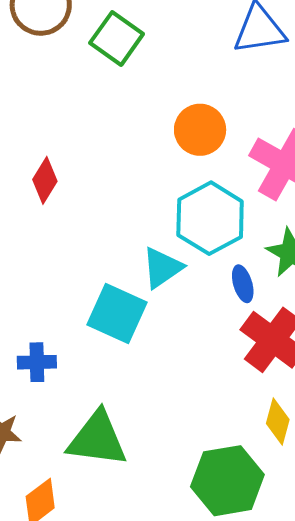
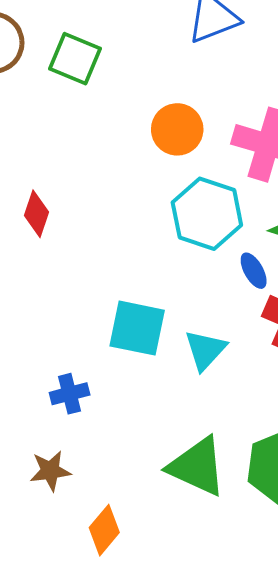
cyan triangle: (162, 268) -> (205, 350), moved
green triangle: (97, 439) -> (197, 467), moved, turned 30

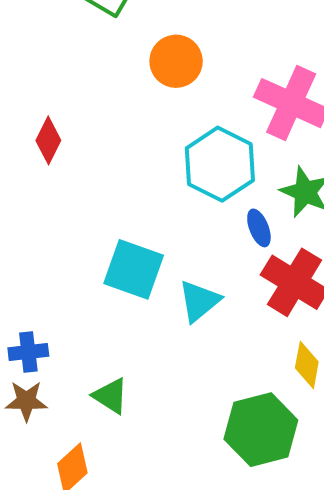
orange circle: (177, 129) -> (176, 61), moved
blue cross: (70, 394) -> (28, 352), moved
green triangle: (197, 467) -> (111, 396), moved, size x0.6

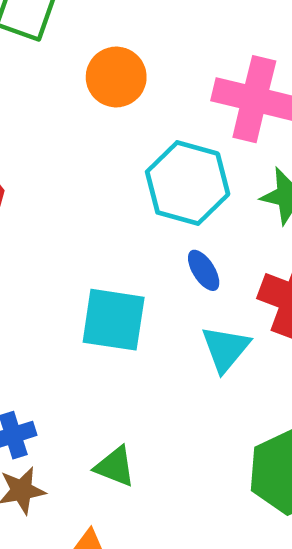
blue ellipse: (259, 228) -> (204, 270), moved
cyan triangle: (199, 301) -> (226, 349), moved

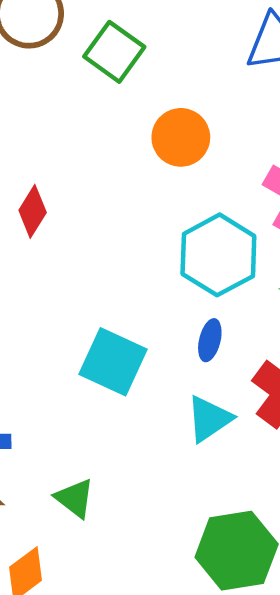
blue ellipse: (204, 270) -> (210, 340), turned 30

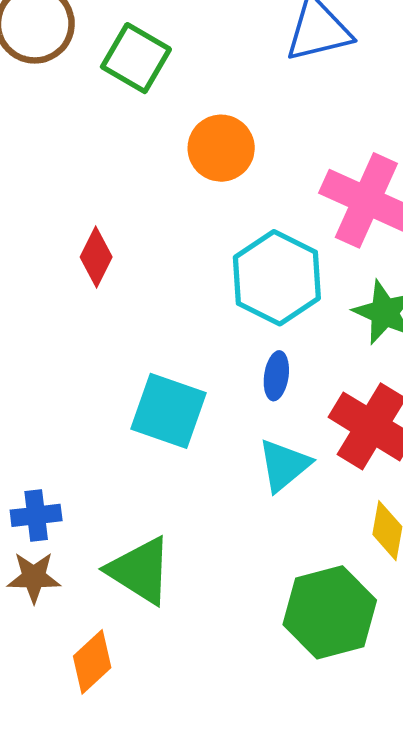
red diamond: (33, 211) -> (96, 257), moved
green triangle: (75, 498) -> (140, 570), size x1.5

